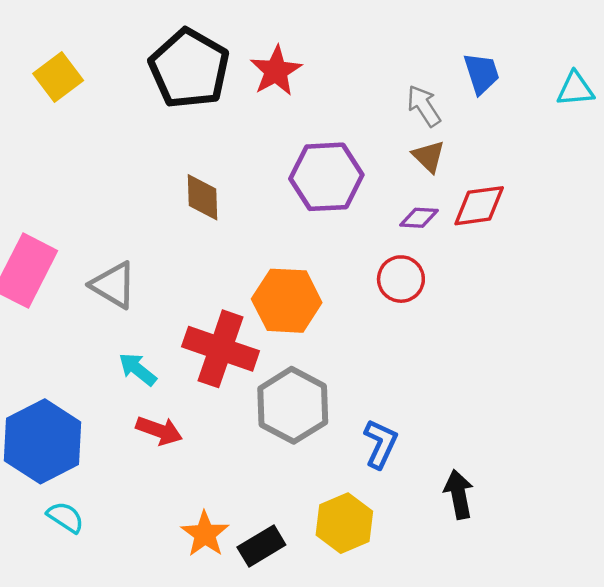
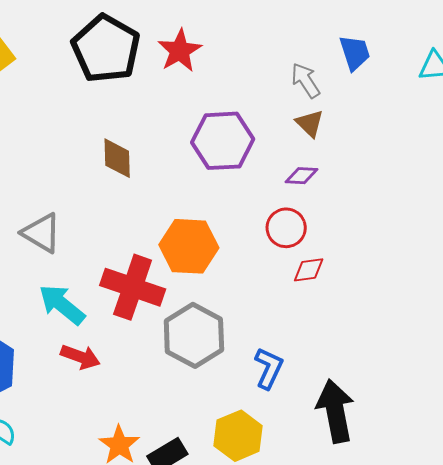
red diamond: (479, 206) -> (309, 270), moved, size x0.7
cyan arrow: (138, 369) -> (62, 305), size x1.4
black arrow: (459, 494) -> (335, 411), size x1.5

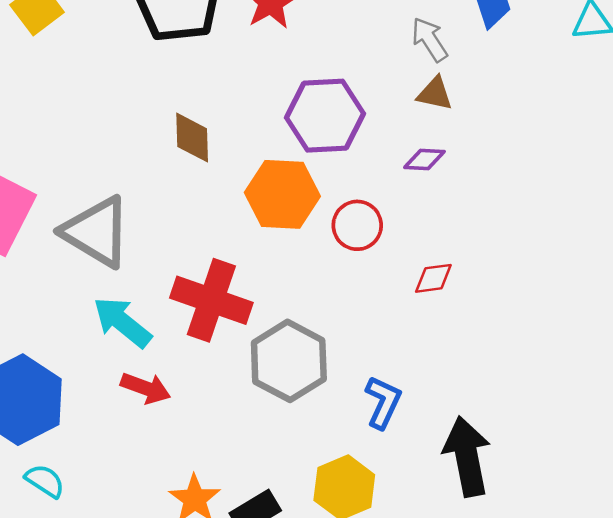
brown triangle: (310, 123) -> (435, 94), turned -32
red circle: (286, 228) -> (357, 225), moved
gray triangle: (41, 233) -> (96, 232), size x1.4
orange hexagon: (189, 246) -> (282, 194), moved

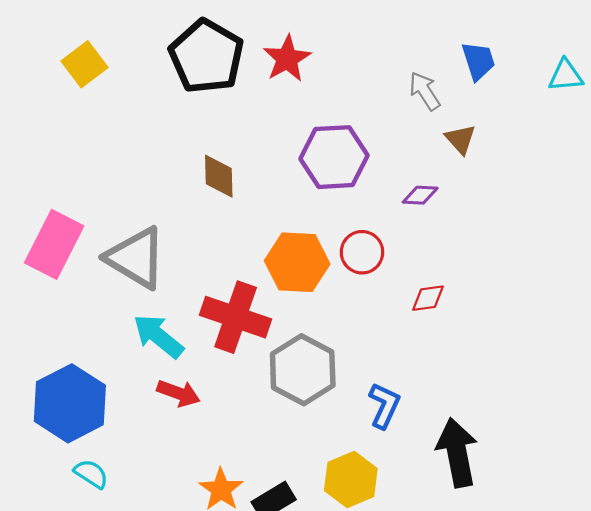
brown triangle: (435, 94) -> (460, 139), moved, turned 36
orange hexagon: (282, 194) -> (297, 262), moved

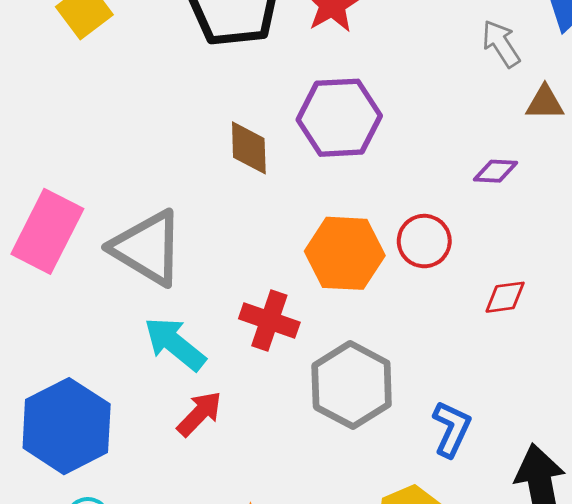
brown triangle: (460, 139) -> (545, 103), turned -48
purple hexagon: (334, 157) -> (339, 118), moved
red cross: (236, 317) -> (269, 321), size x0.7
red arrow: (178, 393) -> (199, 414), turned -66

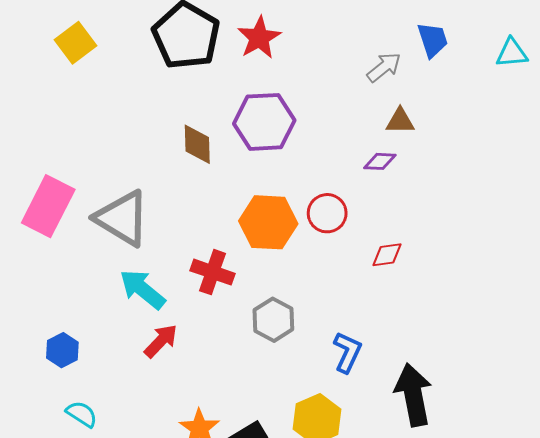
gray arrow: (501, 44) -> (384, 67), turned 84
brown triangle: (545, 103) -> (400, 121), moved
gray hexagon: (352, 385) -> (273, 320), size x0.7
blue hexagon: (67, 426) -> (62, 350), size x0.5

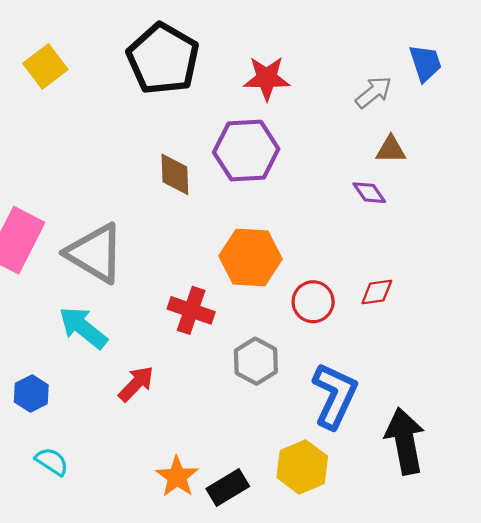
red star: (259, 38) -> (267, 78), moved, turned 30
purple diamond: (380, 161) -> (369, 193), turned 52
red circle: (327, 213) -> (313, 302), moved
cyan arrow: (143, 289) -> (83, 328), moved
blue L-shape: (347, 352) -> (335, 396), size x1.5

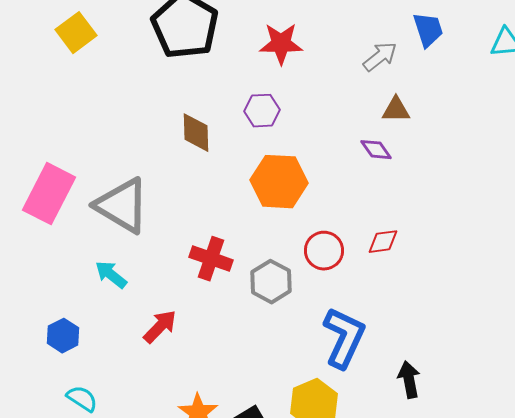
purple hexagon: (246, 151) -> (262, 111), size x0.6
orange hexagon: (250, 257) -> (279, 182), moved
cyan arrow: (83, 328) -> (111, 275), size x0.7
gray hexagon: (256, 361) -> (271, 282), moved
black arrow: (405, 441) -> (409, 380), size x0.6

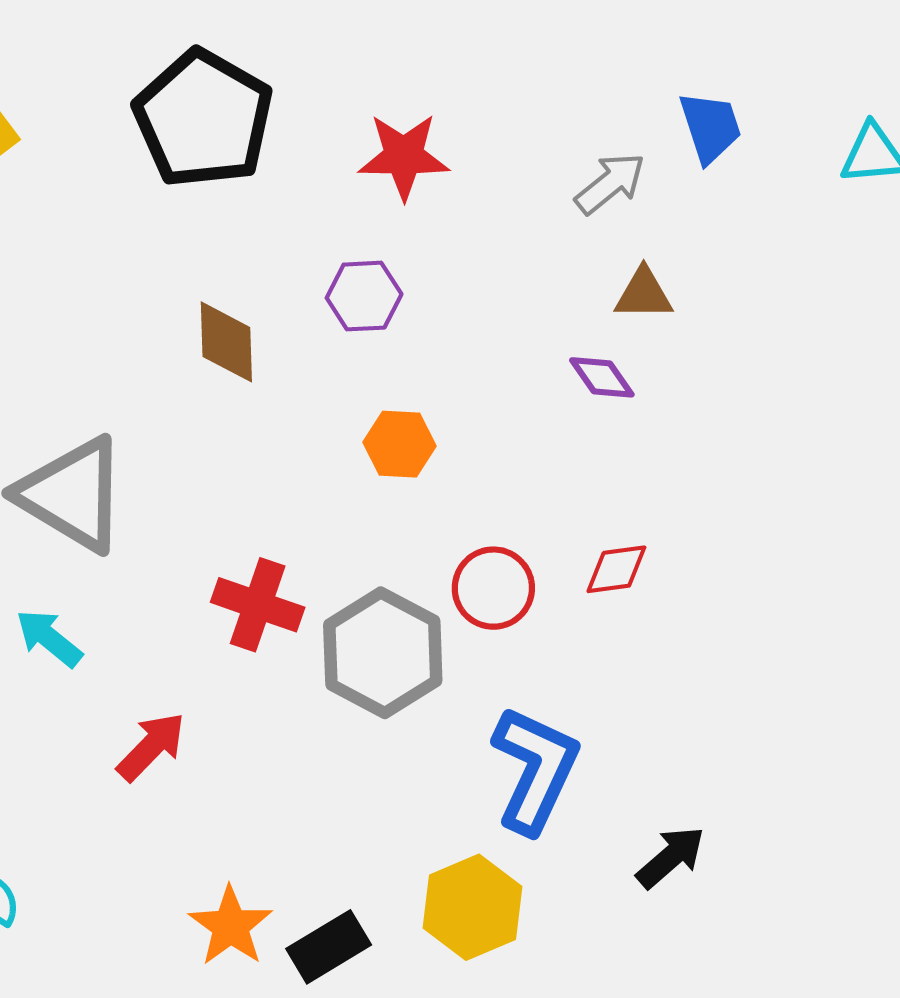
orange hexagon: (279, 182) -> (399, 444), size x0.6
gray hexagon: (271, 282) -> (383, 653), size x1.4
black arrow: (409, 380) -> (671, 857), turned 60

